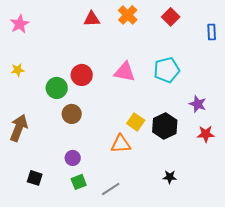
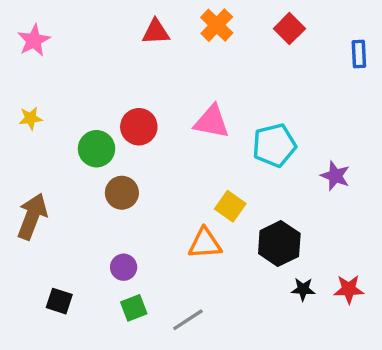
cyan pentagon: (167, 70) -> (274, 145), moved
black hexagon: (165, 126) -> (279, 244), moved
red star: (206, 134) -> (349, 289), moved
black star: (170, 177) -> (303, 289), moved

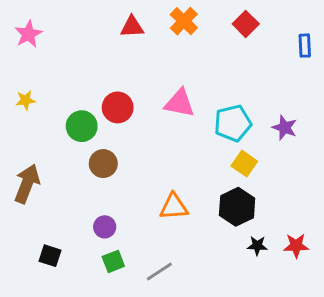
purple star: (335, 176) -> (285, 128), moved
yellow square: (230, 206) -> (244, 164), moved

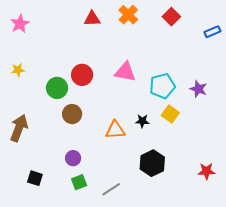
blue rectangle: (305, 46) -> (212, 32), turned 70
orange triangle: (174, 207) -> (115, 130), moved
black hexagon: (237, 207) -> (152, 163), moved
black star: (257, 246) -> (142, 121), moved

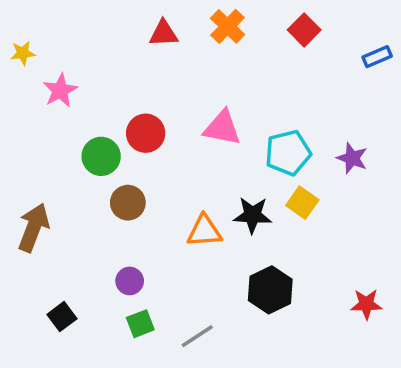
pink star: (20, 24) -> (60, 90), moved
yellow star: (18, 70) -> (23, 53), moved
black star: (142, 121) -> (252, 215), size x1.5
black square: (35, 178) -> (62, 317), turned 35

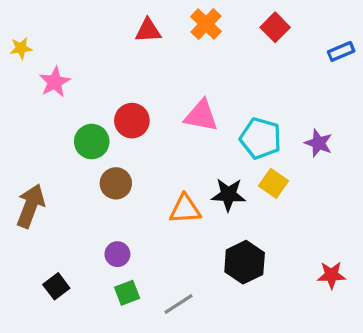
cyan pentagon: (288, 153) -> (261, 138), turned 30

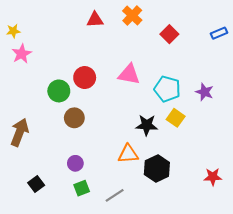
red square: (275, 27) -> (169, 34), moved
pink star: (55, 82) -> (22, 54), moved
orange triangle: (185, 209) -> (128, 154), moved

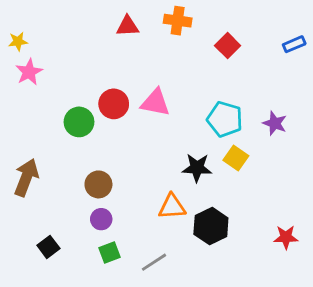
orange cross: (132, 16) -> (178, 21), turned -36
pink triangle: (129, 74) -> (155, 102), moved
brown circle: (74, 118) -> (98, 184), moved

